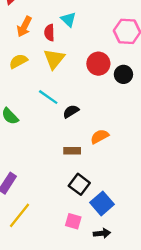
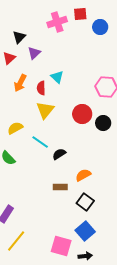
yellow semicircle: (18, 61) -> (15, 128), moved
black square: (79, 184) -> (85, 202), moved
pink square: (73, 221) -> (61, 246), size x1.5

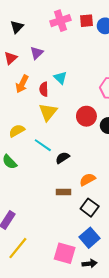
red square: (80, 14) -> (86, 21), moved
black triangle: (19, 37) -> (17, 27), moved

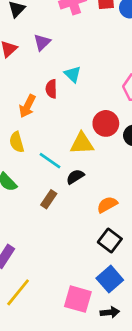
orange arrow: (22, 84) -> (27, 106), moved
yellow triangle: (48, 112) -> (82, 143), moved, turned 48
yellow semicircle: (17, 131) -> (17, 142), turned -77
brown rectangle: (64, 192) -> (49, 199), moved, turned -56

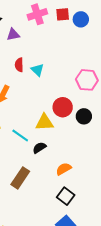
purple triangle: (42, 42) -> (13, 35), moved, turned 32
red semicircle: (51, 89) -> (19, 65), moved
brown rectangle: (49, 199) -> (20, 178), moved, size x1.5

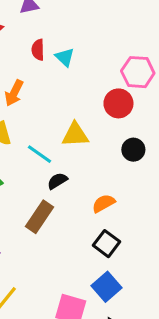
red circle: (63, 107) -> (118, 103), moved
black circle: (84, 116) -> (133, 150), moved
black semicircle: (39, 148) -> (57, 181), moved

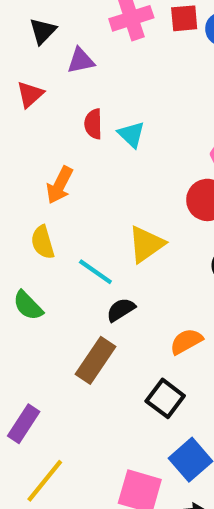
yellow triangle: (75, 135) -> (146, 244), turned -32
black square: (107, 244) -> (165, 398), moved

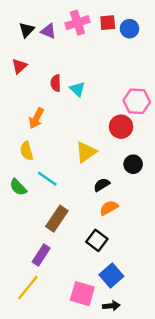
purple triangle: (81, 61) -> (48, 31), moved, turned 35
cyan line: (95, 272) -> (47, 179), moved
black semicircle: (121, 310) -> (102, 185), moved
purple rectangle: (24, 424) -> (41, 255), moved

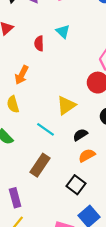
cyan triangle: (77, 89) -> (63, 31), moved
cyan line: (47, 179) -> (46, 129), moved
purple rectangle: (41, 255) -> (15, 198), moved, turned -48

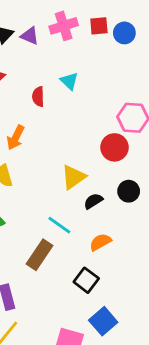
cyan line: (46, 129) -> (59, 225), moved
black semicircle: (80, 135) -> (93, 201), moved

